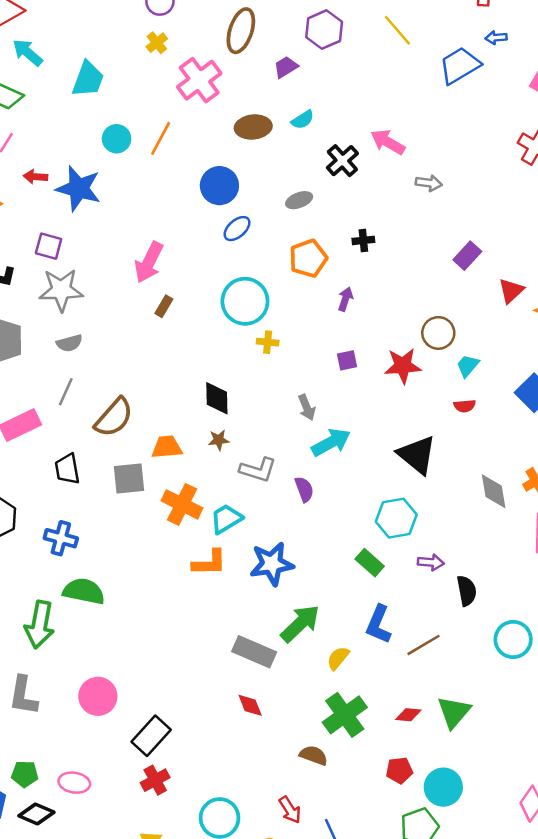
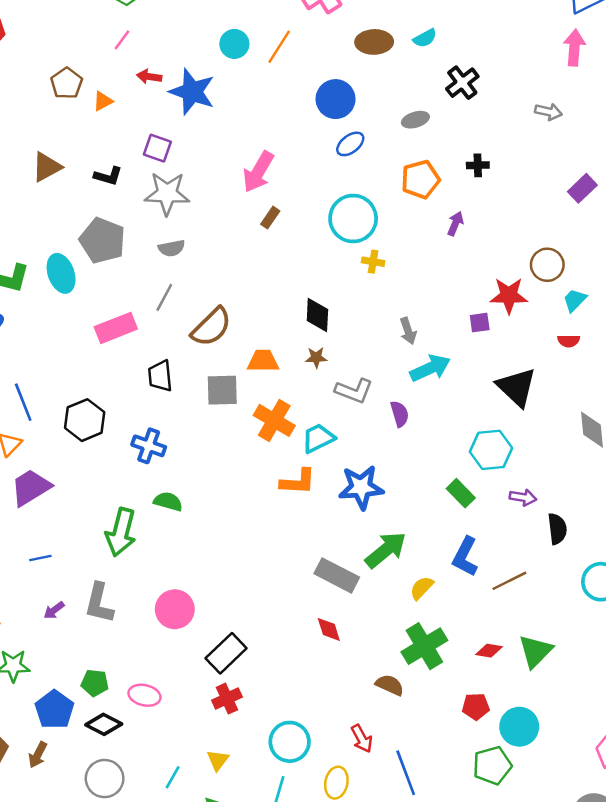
pink arrow: (388, 142) -> (574, 48), moved, turned 60
purple square: (347, 360) -> (480, 323), moved
green semicircle: (84, 591) -> (168, 501), size x0.7

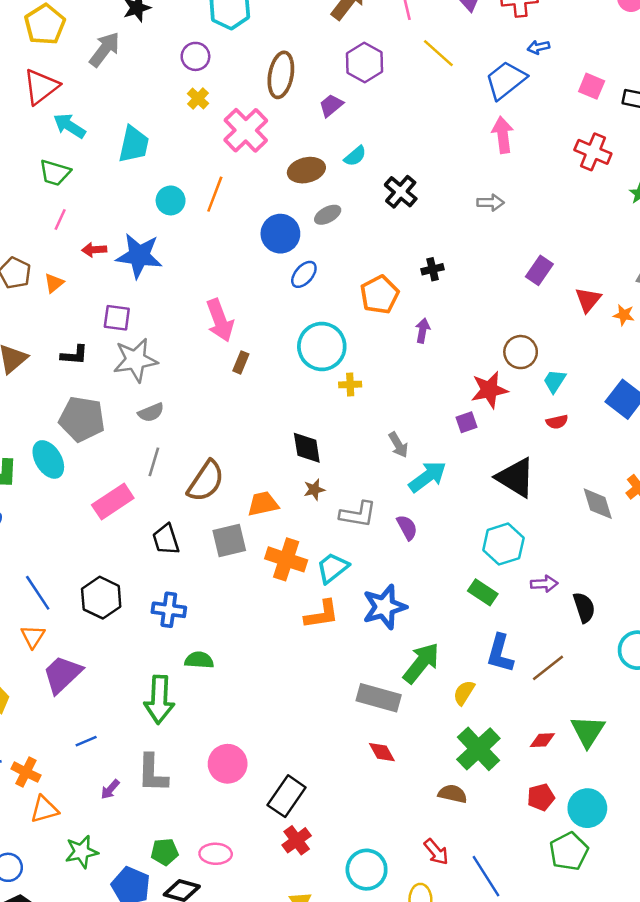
gray ellipse: (415, 120) -> (328, 215), moved
pink arrow: (258, 172) -> (220, 320), turned -39

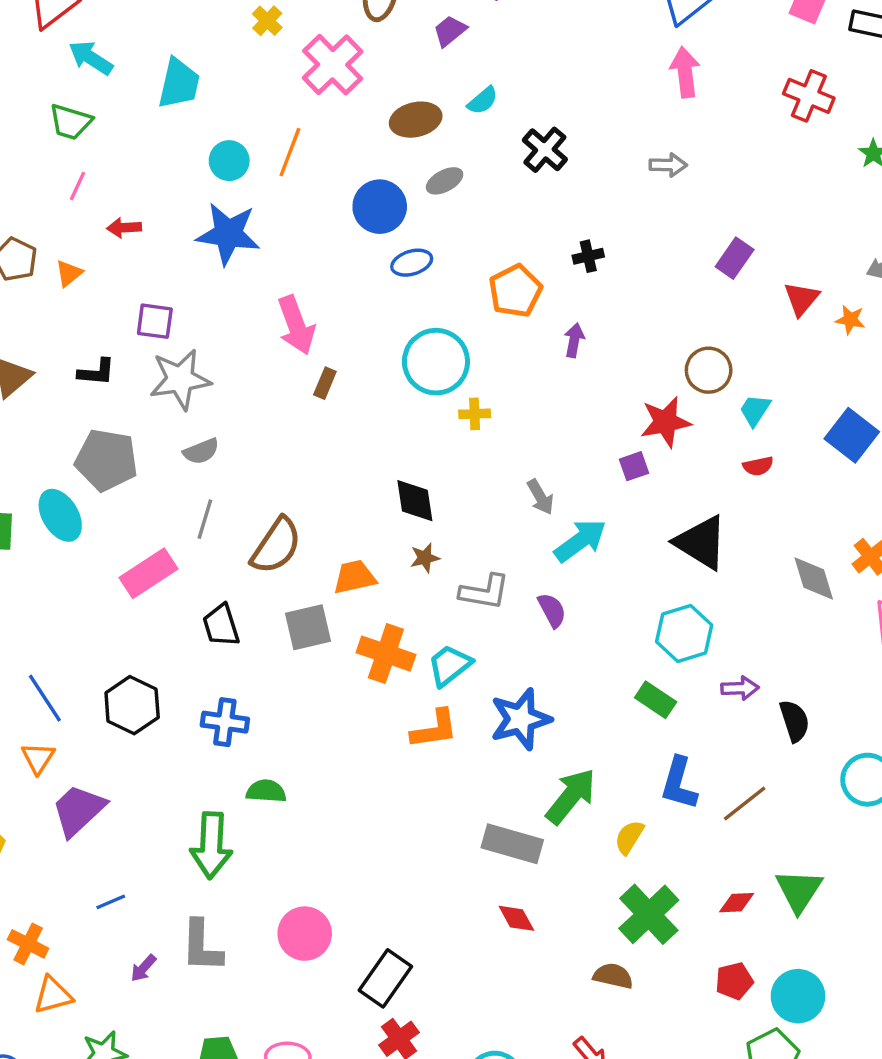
blue star: (139, 256) -> (228, 234), moved
blue ellipse: (304, 274) -> (412, 263), turned 32

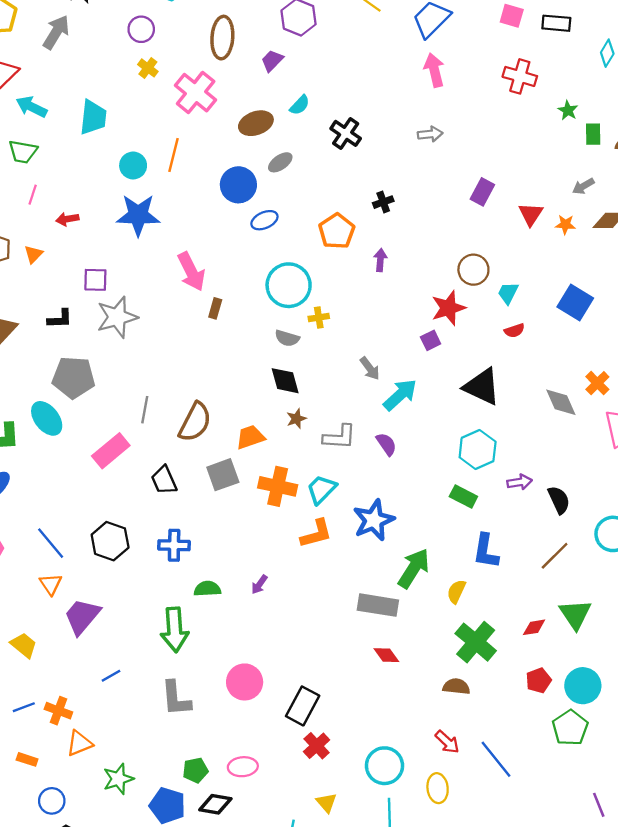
gray semicircle: (201, 451) -> (287, 338), moved, turned 45
brown line: (745, 804) -> (555, 556), moved
purple arrow: (143, 968) -> (259, 584), moved

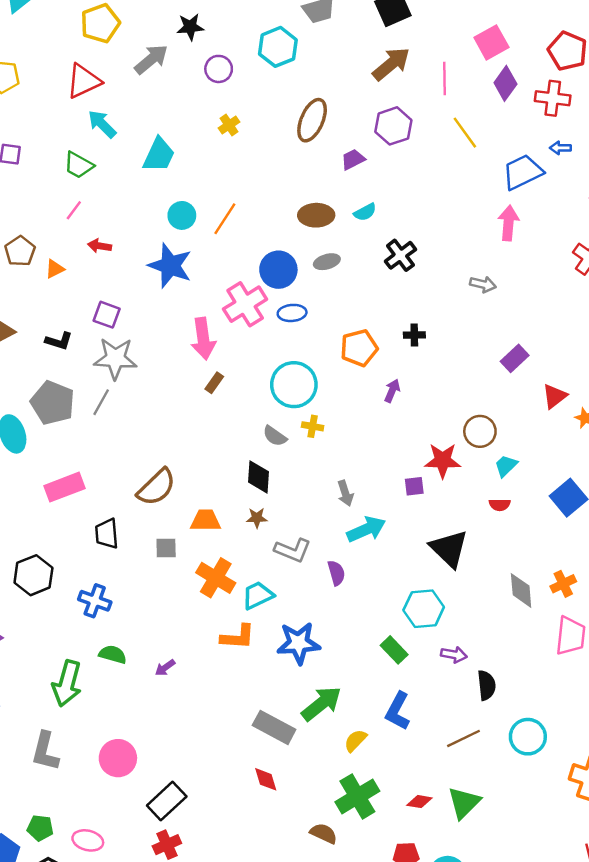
purple circle: (141, 29) -> (219, 69), moved
pink cross: (196, 93) -> (245, 304), moved
gray line: (145, 410) -> (101, 402), moved
gray square: (223, 475) -> (166, 548), size x0.7

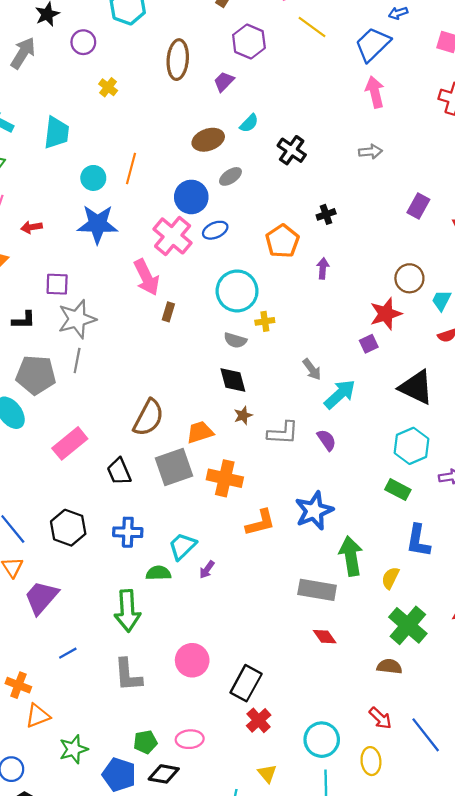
gray square: (166, 548) -> (174, 467), size x1.8
cyan trapezoid: (258, 595) -> (182, 546), moved
green arrow: (321, 704) -> (351, 556), turned -42

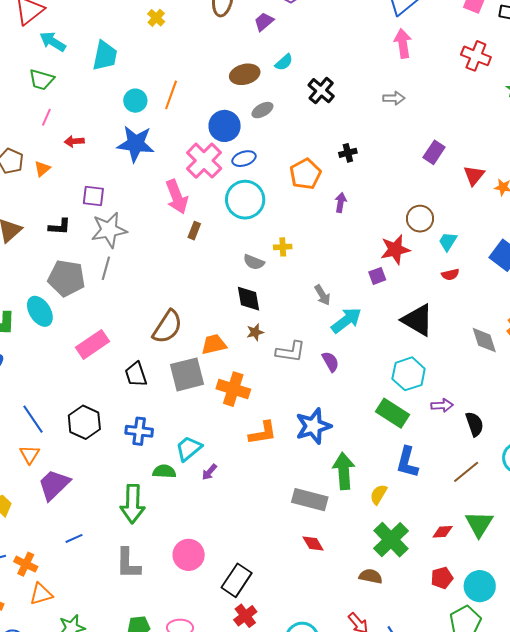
cyan circle: (237, 291) -> (245, 200), moved
green rectangle: (398, 490) -> (393, 413), size x1.4

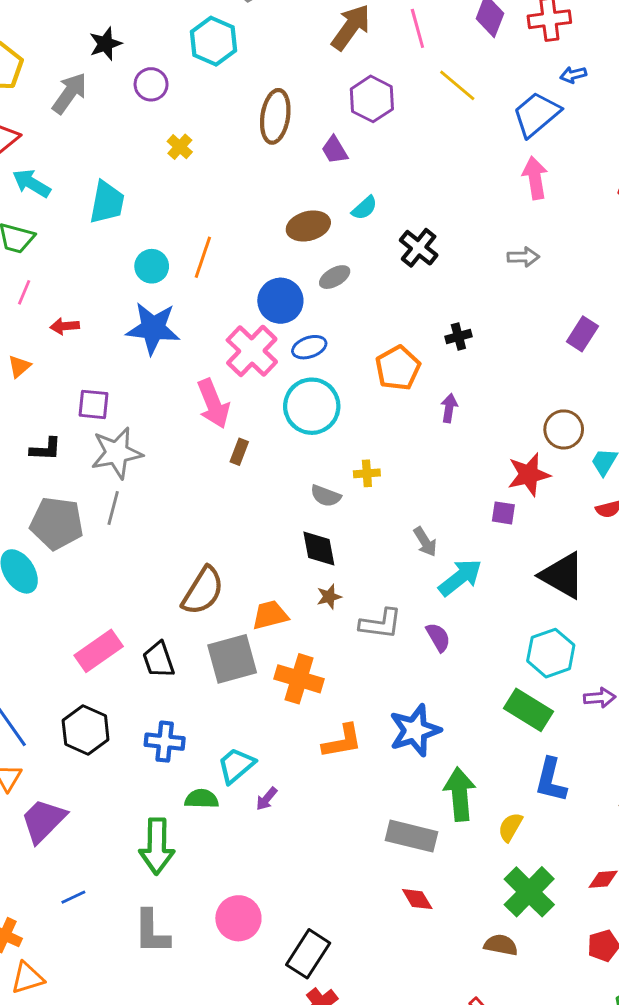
purple trapezoid: (264, 22) -> (335, 150), turned -80
purple square: (377, 276) -> (503, 513), turned 30
pink rectangle: (93, 344) -> (99, 651), moved

